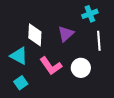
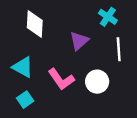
cyan cross: (90, 14) -> (108, 17), turned -35
white diamond: (35, 35) -> (35, 24), moved

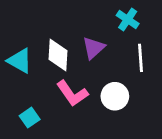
white diamond: (35, 24) -> (58, 55), moved
cyan triangle: (23, 67) -> (20, 61), moved

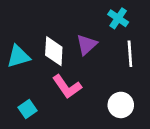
cyan triangle: (20, 61) -> (18, 56), turned -45
white circle: (115, 96) -> (121, 105), moved

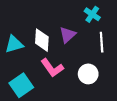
white circle: (121, 105) -> (88, 74), moved
cyan square: (28, 109) -> (21, 85), size x1.6

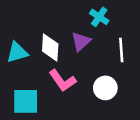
cyan cross: (92, 14) -> (99, 17), moved
cyan square: (21, 85) -> (26, 101), turned 35

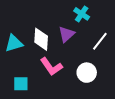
white line: (121, 50) -> (100, 41), turned 42
cyan square: (26, 101) -> (21, 84), size x0.7

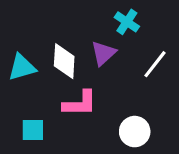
pink L-shape: (51, 67) -> (80, 103), turned -55
white circle: (87, 73) -> (135, 132), moved

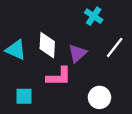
purple triangle: (103, 53) -> (77, 53), moved
cyan triangle: (22, 67) -> (16, 50), turned 40

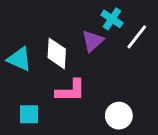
white line: (115, 48) -> (137, 37), moved
purple triangle: (77, 53) -> (93, 41), moved

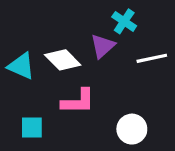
white line: (137, 37) -> (152, 58), moved, turned 40
white diamond: (57, 53) -> (63, 60), turned -48

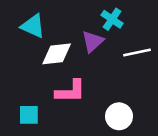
white diamond: (63, 60) -> (57, 54), turned -52
cyan triangle: (21, 66) -> (33, 26), moved

